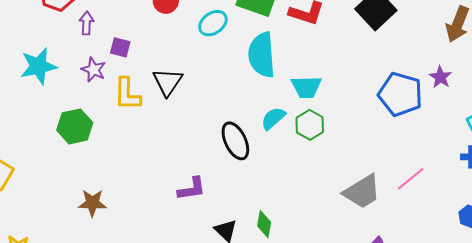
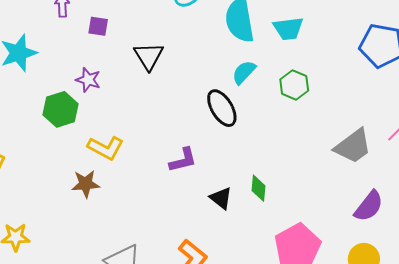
purple star: (94, 70) -> (88, 80), moved
cyan trapezoid: (306, 87) -> (288, 29), moved
yellow L-shape: (127, 94) -> (106, 148), moved, turned -57
cyan semicircle: (273, 118) -> (244, 72), moved

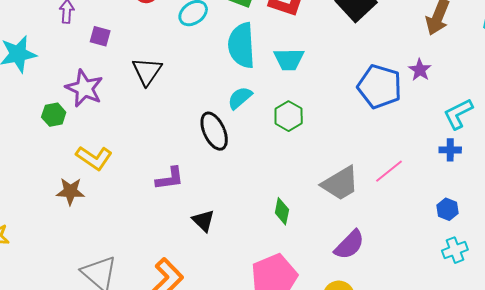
purple star: (88, 80) -> (84, 88), size x1.5
green hexagon: (61, 109) -> (54, 115), size x0.7
green diamond: (259, 188) -> (282, 211), moved

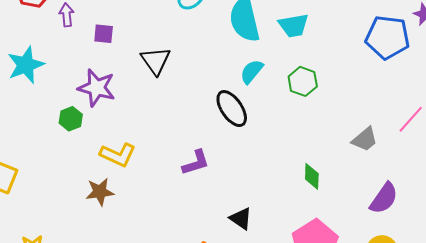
gray trapezoid: (340, 183) -> (365, 139), size x0.7
black triangle: (203, 221) -> (241, 219), moved

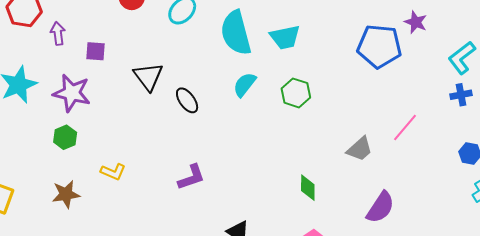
purple star: (97, 88) -> (72, 93), moved
black ellipse: (232, 109) -> (187, 100), moved, size x0.7
yellow L-shape: (118, 155) -> (113, 172), size x0.7
brown star: (100, 192) -> (66, 194), moved

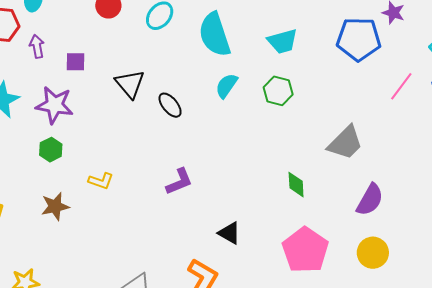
cyan trapezoid: (285, 37) -> (283, 41), moved
pink line: (405, 128) -> (401, 86), moved
gray trapezoid: (360, 149) -> (345, 143), size x1.4

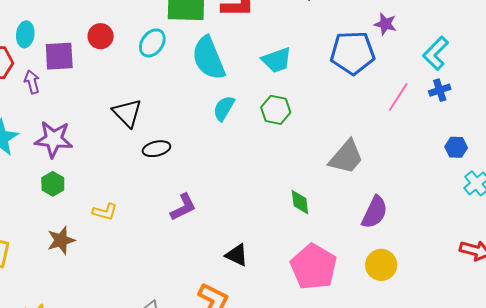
purple square: (76, 62) -> (59, 56), moved, size x1.5
black ellipse: (170, 105) -> (156, 149), moved, turned -60

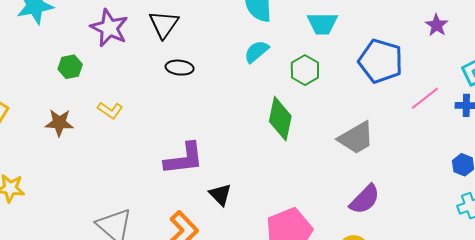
blue pentagon: (353, 53) -> (381, 61), moved
purple star: (54, 139) -> (109, 28), moved
green diamond: (300, 202) -> (280, 119), moved, size x1.6
purple L-shape: (183, 207) -> (184, 159), moved, size x1.4

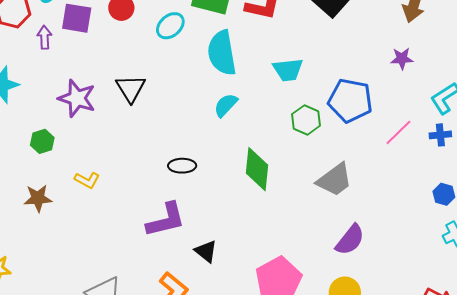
purple star: (437, 25) -> (402, 59), turned -30
black ellipse: (180, 68) -> (182, 166), moved
green hexagon: (305, 70) -> (306, 120), moved

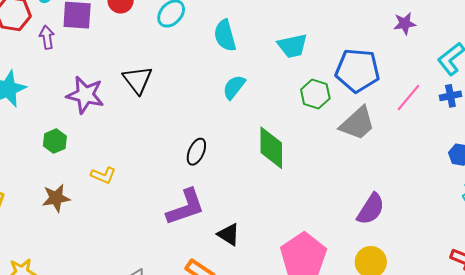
cyan semicircle: (222, 53) -> (225, 35), size x0.7
black ellipse: (182, 166) -> (196, 152), turned -60
gray trapezoid: (335, 180) -> (357, 123), moved

